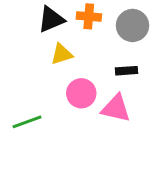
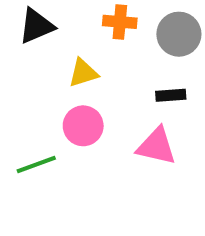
black triangle: (51, 19) -> (36, 26), moved
pink circle: (81, 93) -> (83, 126), moved

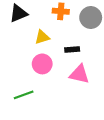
black rectangle: (171, 95) -> (72, 50), moved
green line: (36, 165) -> (24, 95), moved

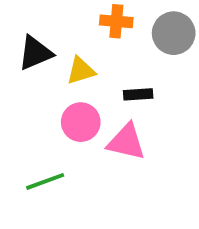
black triangle: (18, 13) -> (35, 53), moved
pink triangle: (79, 74) -> (126, 142), moved

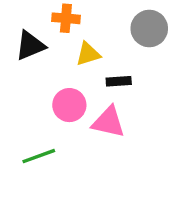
orange cross: (116, 21) -> (66, 18), moved
yellow triangle: (81, 71) -> (88, 54), moved

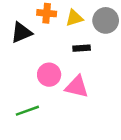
yellow triangle: (88, 54) -> (74, 18), moved
black rectangle: (119, 81) -> (82, 48), moved

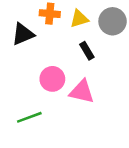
black rectangle: (82, 48) -> (87, 51), turned 63

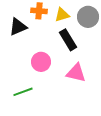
black rectangle: (87, 51) -> (68, 40), size x1.5
pink triangle: (82, 92) -> (76, 73), moved

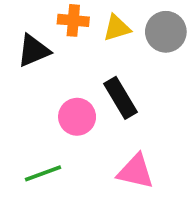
black rectangle: (68, 40) -> (120, 98), moved
pink triangle: (76, 73) -> (136, 172), moved

